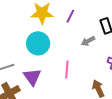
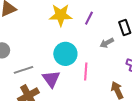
cyan circle: (38, 43) -> (65, 54), moved

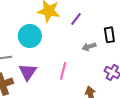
cyan circle: (65, 54) -> (30, 36), moved

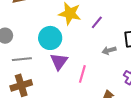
purple triangle: (28, 72) -> (59, 61), moved

